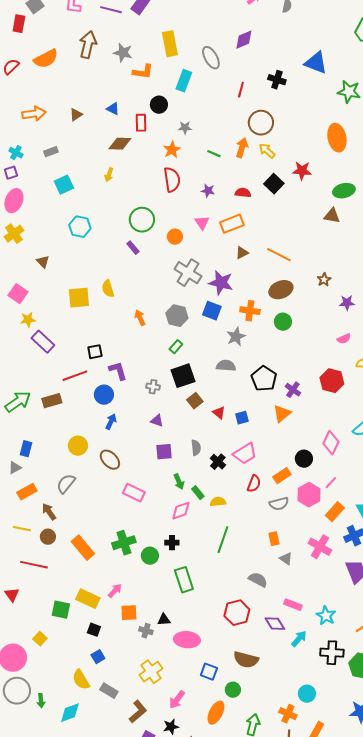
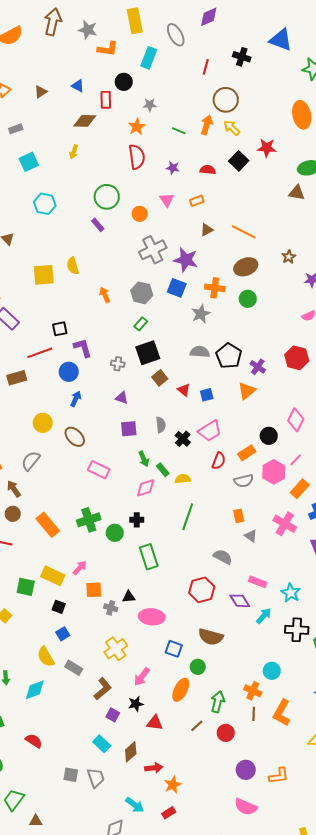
orange rectangle: (232, 224) -> (197, 201), size x0.6
gray cross: (188, 273) -> (153, 250), turned 32
gray semicircle: (226, 366) -> (200, 352), moved

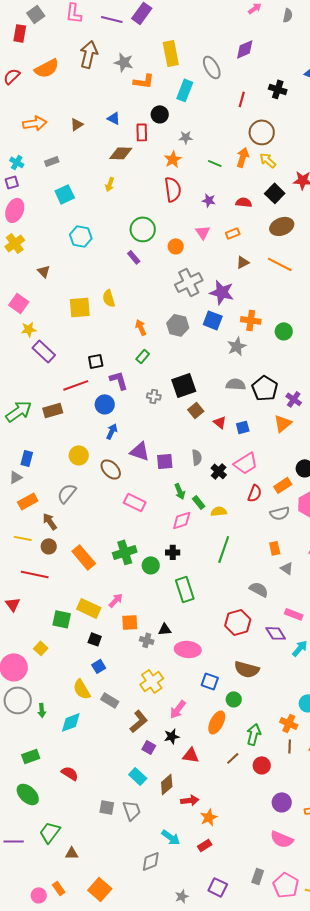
brown ellipse: (246, 267) -> (282, 226), moved
green rectangle: (141, 324) -> (143, 356), moved
purple triangle: (122, 398) -> (140, 451), moved, size x1.5

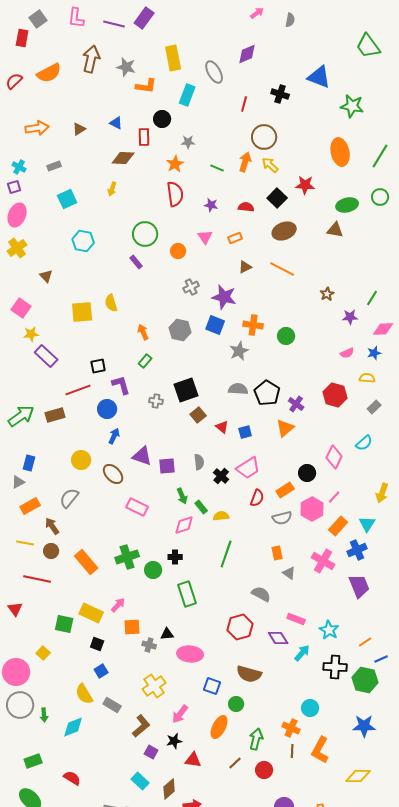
gray cross: (189, 282) -> (191, 287), size x0.6

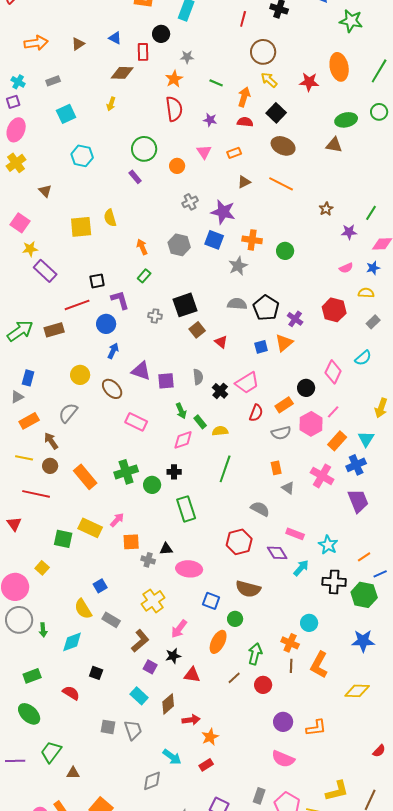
orange arrow: (245, 162) -> (244, 97), moved
red star: (305, 185) -> (309, 82), moved
brown ellipse: (284, 231) -> (283, 146), turned 45
blue square: (245, 432) -> (261, 347), moved
black square: (97, 644) -> (96, 673), moved

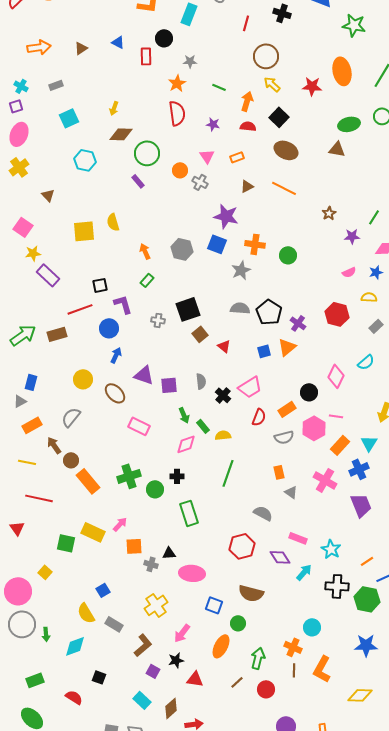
brown diamond: (122, 73) -> (121, 134), moved
gray cross: (190, 202) -> (200, 182), moved, turned -35
pink line: (333, 412) -> (336, 416), turned 56
brown circle: (50, 466) -> (71, 460), moved

